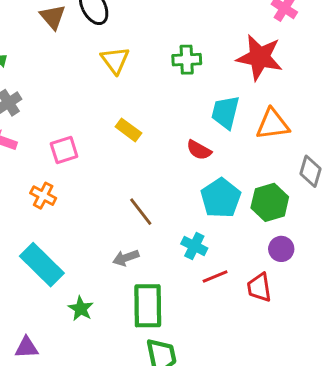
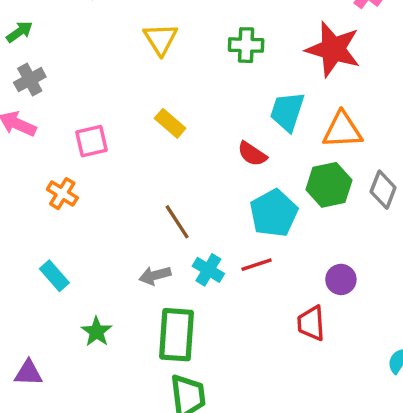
green hexagon: (270, 202) -> (329, 185), moved
cyan cross: (194, 246) -> (208, 270), moved
cyan rectangle: (42, 265) -> (54, 276), size x0.6
red line: (215, 277) -> (257, 265), moved

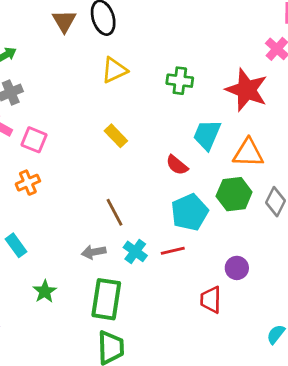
yellow triangle: (161, 39) -> (114, 70), turned 32
pink square: (92, 141) -> (34, 140), moved, turned 30
orange cross: (62, 194) -> (28, 183), turned 30

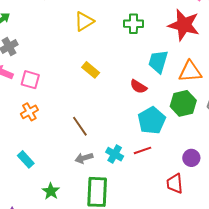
brown line: (114, 212) -> (80, 126), moved

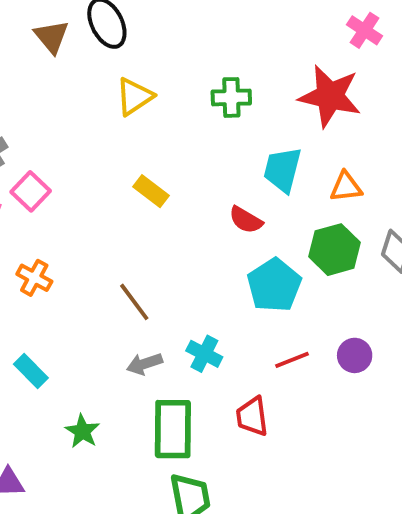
orange triangle: (190, 72) -> (346, 187), size x0.7
pink square: (30, 80) -> (31, 191), moved, turned 30
orange cross: (29, 112) -> (34, 278), turned -30
red line: (142, 150) -> (292, 360), moved
red trapezoid: (175, 184) -> (252, 417), moved

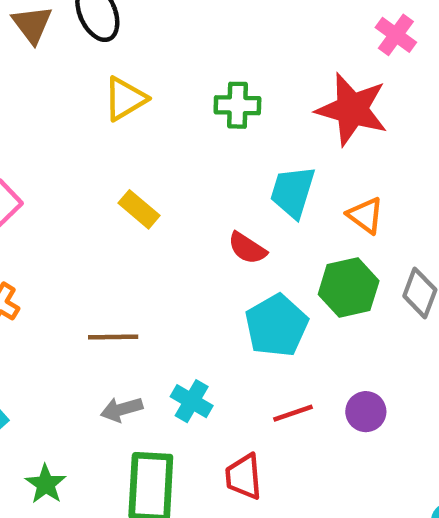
orange triangle: (346, 187) -> (365, 215), turned 40
brown line: (134, 302) -> (113, 337), turned -57

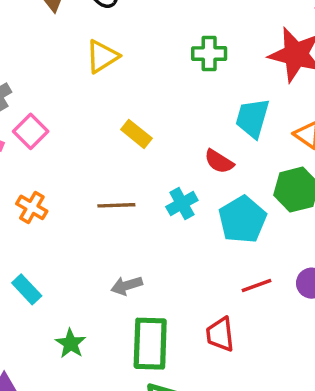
yellow triangle: (125, 99) -> (102, 56), moved
brown line: (113, 337) -> (116, 205), moved
cyan cross: (192, 401) -> (182, 204), moved, turned 32

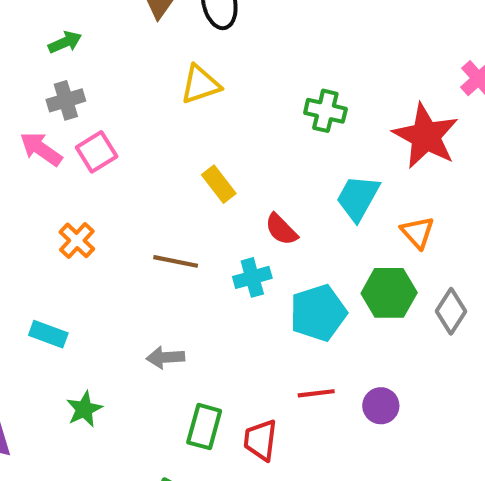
red semicircle: (219, 161) -> (281, 229), moved
cyan rectangle: (27, 289) -> (48, 334), turned -40
green rectangle: (150, 344) -> (204, 427), moved, size x0.7

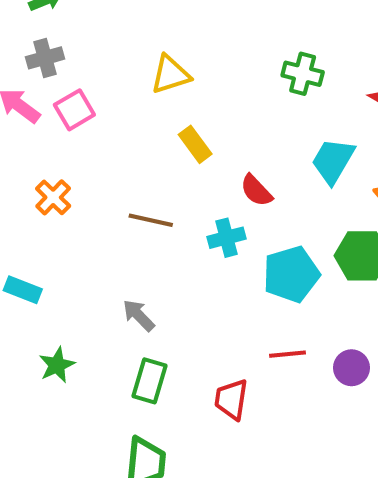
yellow triangle: (200, 84) -> (170, 75), moved
gray arrow: (165, 357) -> (139, 315), turned 48
green rectangle: (204, 427) -> (149, 381), moved

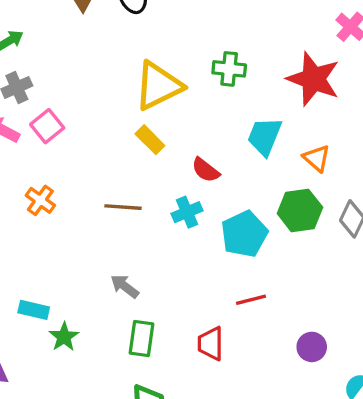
yellow triangle: (170, 75) -> (158, 86), moved, size x1.5
cyan rectangle: (23, 290) -> (34, 310), moved
purple circle: (351, 368) -> (312, 347), moved

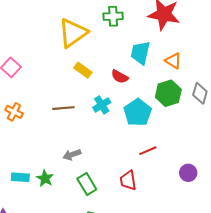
yellow rectangle: (150, 140) -> (83, 70), moved
red semicircle: (206, 170) -> (120, 77), moved
gray arrow: (125, 286) -> (72, 155), turned -48
green star: (64, 337) -> (45, 178), moved
green rectangle: (142, 339) -> (87, 184), turned -30

